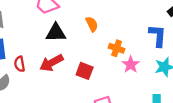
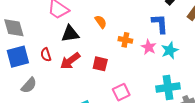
red semicircle: (20, 64) -> (46, 55), moved
pink star: (131, 65) -> (149, 47), moved

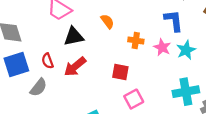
red square: (100, 64) -> (120, 72), moved
gray semicircle: (29, 85) -> (38, 87), moved

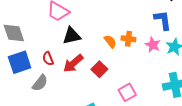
orange semicircle: (107, 21) -> (110, 41), moved
red square: (120, 72) -> (99, 69), moved, turned 35

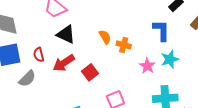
black triangle: (72, 36) -> (66, 34), turned 30
orange semicircle: (110, 41) -> (105, 37), moved
pink star: (153, 45) -> (147, 66), moved

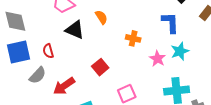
orange semicircle: (105, 37) -> (101, 17), moved
red arrow: (64, 63) -> (64, 86), moved

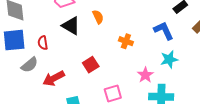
blue L-shape: (170, 23) -> (164, 31), turned -30
pink star: (158, 59) -> (145, 75), moved

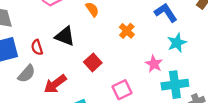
black triangle: (71, 26) -> (65, 36), moved
orange cross: (126, 41) -> (127, 31), turned 32

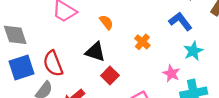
black triangle: (65, 36) -> (95, 52), moved
red semicircle: (37, 47) -> (53, 63), size x1.6

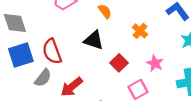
pink star: (171, 73) -> (155, 63), moved
red square: (110, 76) -> (119, 63), moved

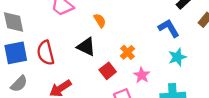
orange cross: (140, 31) -> (128, 52), moved
gray semicircle: (43, 78) -> (19, 84), moved

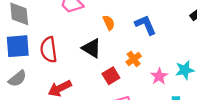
blue L-shape: (169, 28) -> (145, 25), moved
pink star: (142, 75) -> (159, 76), moved

